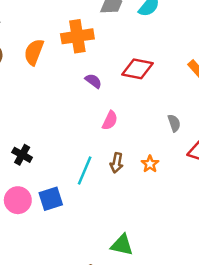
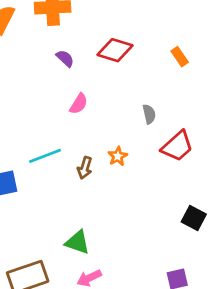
brown arrow: (117, 163) -> (85, 168), moved
cyan line: (85, 170) -> (45, 156), turned 40

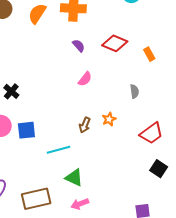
orange rectangle: (180, 57) -> (149, 54), moved
red trapezoid: (177, 146) -> (151, 133), moved
cyan line: (45, 156) -> (58, 150), moved

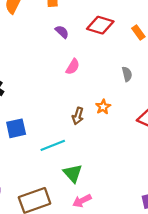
green triangle: (74, 178) -> (73, 173), turned 30

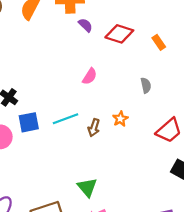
purple semicircle: (62, 32) -> (85, 25), moved
blue square: (16, 128) -> (29, 122), moved
cyan line: (53, 145) -> (66, 119), moved

